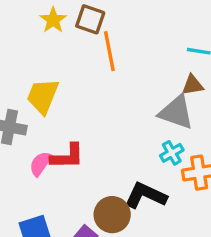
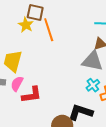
yellow star: (53, 20) -> (26, 25), moved
pink semicircle: (40, 164) -> (17, 84), moved

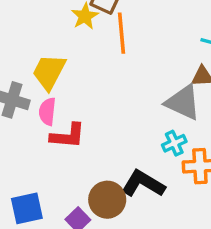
pink semicircle: (17, 84) -> (47, 112), turned -35

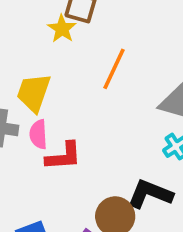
orange line: (121, 33) -> (114, 69), moved, turned 39

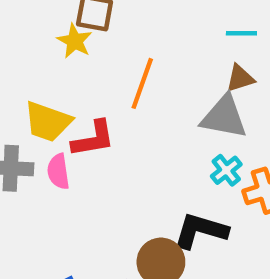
yellow trapezoid: (34, 93) -> (48, 122), turned -84
red L-shape: (64, 156) -> (93, 139), moved

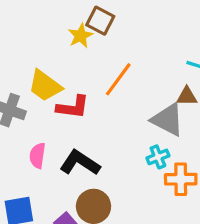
pink semicircle: (58, 172) -> (37, 156), moved
black L-shape: (201, 231) -> (80, 163), moved

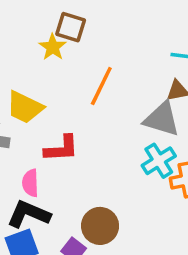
red L-shape: (73, 107) -> (61, 149), moved
cyan cross: (158, 157) -> (159, 161), size x1.4
black L-shape: (80, 163) -> (29, 214), moved

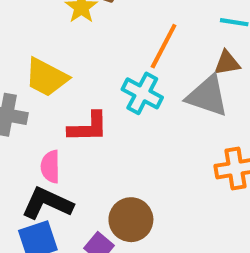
orange line: (101, 86) -> (164, 46), moved
cyan cross: (159, 161) -> (142, 93), moved, turned -32

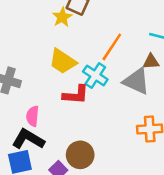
yellow trapezoid: (46, 77) -> (63, 61), moved
red L-shape: (88, 127) -> (76, 95), moved

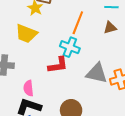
yellow trapezoid: (63, 61) -> (26, 34), moved
gray triangle: (136, 81) -> (97, 73), moved

